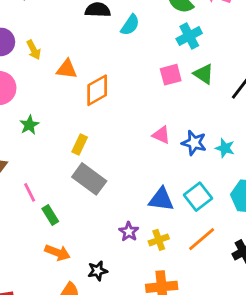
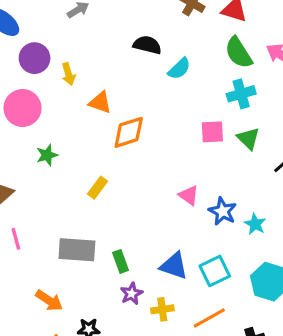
gray rectangle: (89, 179) -> (77, 250), moved, turned -44
pink line: (30, 192) -> (16, 239), moved
green rectangle: (50, 215) -> (121, 261), moved

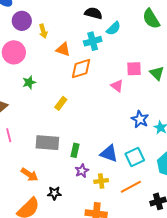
cyan cross: (241, 94) -> (93, 41), moved
pink triangle: (189, 195) -> (117, 86), moved
green rectangle: (121, 261) -> (75, 150), turned 32

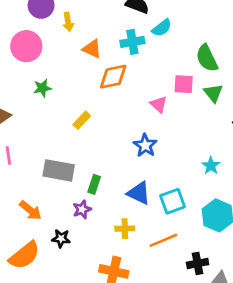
green semicircle: (151, 19) -> (207, 58), moved
blue star: (140, 119) -> (145, 145), moved
purple star: (82, 171) -> (82, 209), moved

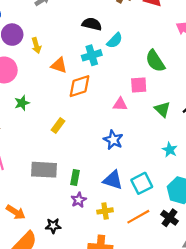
green triangle: (213, 93) -> (162, 109), moved
pink triangle: (159, 104) -> (120, 104), turned -32
purple star: (82, 209) -> (79, 200), moved
orange arrow: (30, 210) -> (16, 212), moved
black cross: (198, 263) -> (170, 218), moved, turned -36

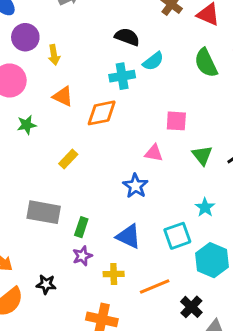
green semicircle: (155, 61) -> (206, 63), moved
orange triangle: (59, 65) -> (63, 96), moved
pink triangle: (120, 104) -> (154, 153), moved
cyan square: (142, 183) -> (177, 236), moved
black cross: (170, 218) -> (191, 307), moved

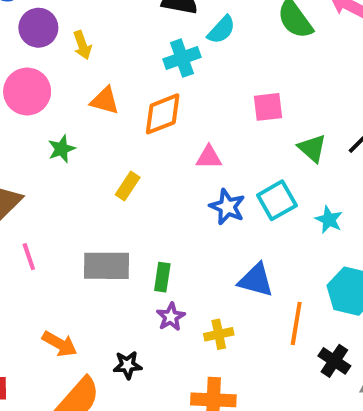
pink triangle: (154, 153) -> (209, 157), moved
blue triangle: (129, 236) -> (256, 280), moved
cyan square: (177, 236) -> (277, 200), moved
orange line: (155, 286) -> (296, 323), moved, turned -48

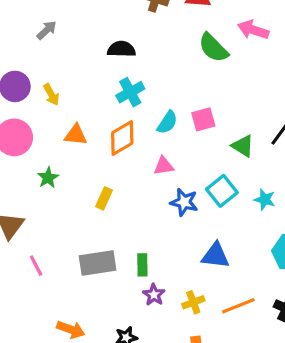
cyan semicircle: (221, 30) -> (167, 122), moved
orange line: (296, 323) -> (238, 306), moved, turned 68

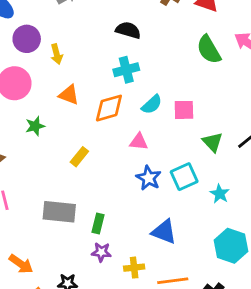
purple star: (154, 295) -> (101, 252), turned 30

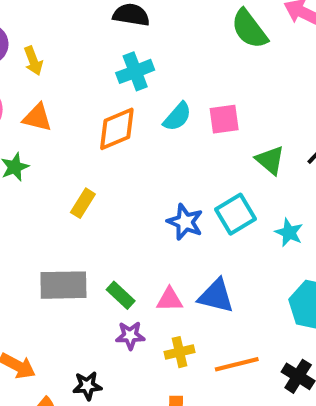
orange triangle: (69, 95) -> (37, 117), moved
pink triangle: (139, 142) -> (170, 300), moved
green rectangle: (98, 223) -> (121, 295), turned -54

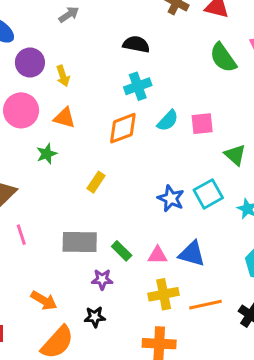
purple star: (130, 335) -> (102, 279), moved
yellow cross: (179, 352) -> (164, 294), size x1.4

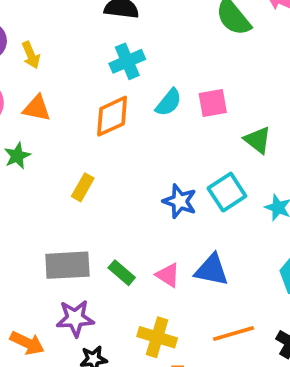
pink triangle: (158, 255) -> (168, 275), turned 36
purple star: (102, 279) -> (75, 318), moved, size x1.4
yellow cross: (164, 294) -> (157, 337), moved, turned 32

